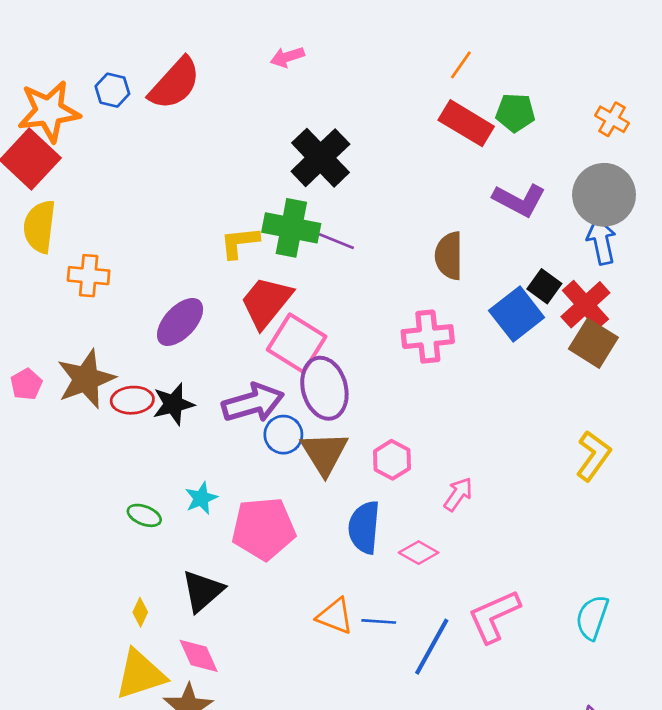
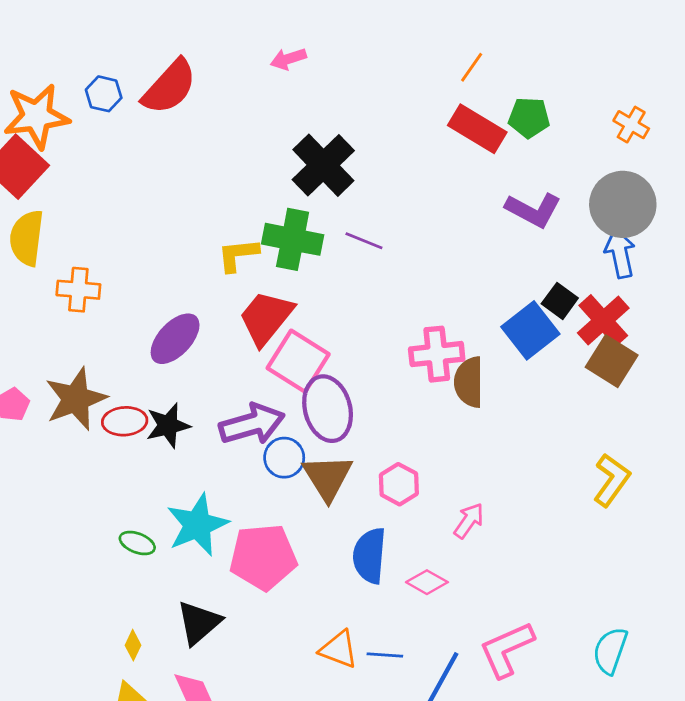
purple line: (336, 241) -> (364, 241), moved
brown semicircle: (449, 256) -> (469, 382), moved
cyan star: (201, 498) -> (197, 525), size x1.8

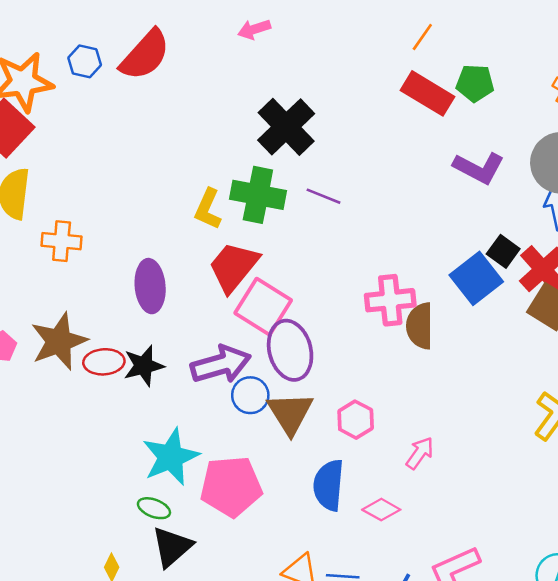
yellow L-shape: (238, 255) -> (208, 209), turned -60
purple ellipse: (175, 339) -> (150, 286), turned -48
green ellipse: (137, 543) -> (154, 508), moved

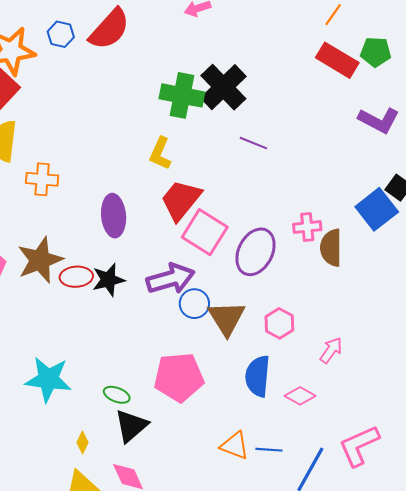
green cross: (258, 195) -> (182, 95), moved
pink cross: (390, 300) -> (307, 227), size x0.7
purple ellipse: (290, 350) -> (255, 252), moved, turned 42
cyan star: (171, 457) -> (48, 379), moved, turned 30

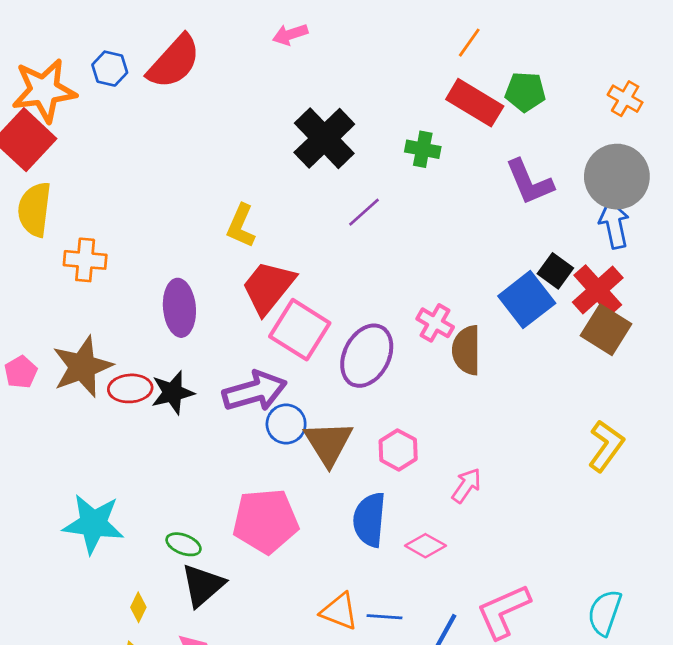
green cross: (182, 95) -> (423, 149), moved, size x0.6
purple L-shape: (379, 120) -> (529, 182), turned 39
purple line: (253, 143) -> (364, 212), turned -64
pink cross: (307, 227) -> (435, 323), turned 36

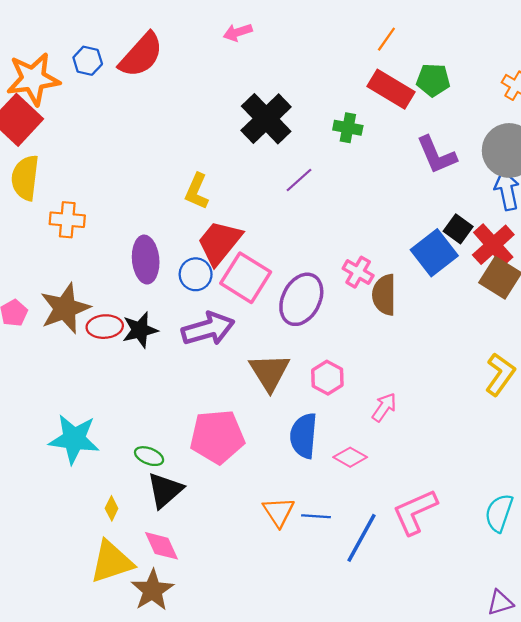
blue circle: (286, 424) -> (196, 274), moved
orange triangle: (339, 611) -> (279, 512), turned 36

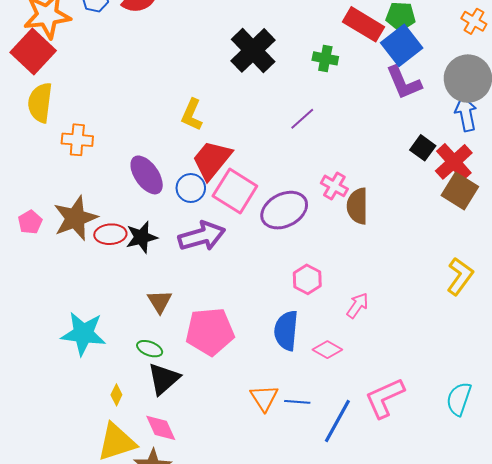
purple line: (299, 180) -> (302, 119), moved
blue square: (434, 253) -> (402, 45), moved
purple ellipse: (146, 260) -> (147, 175), turned -30
purple ellipse: (301, 299) -> (284, 210), turned 36
brown triangle: (269, 372) -> (160, 301), moved, size x0.7

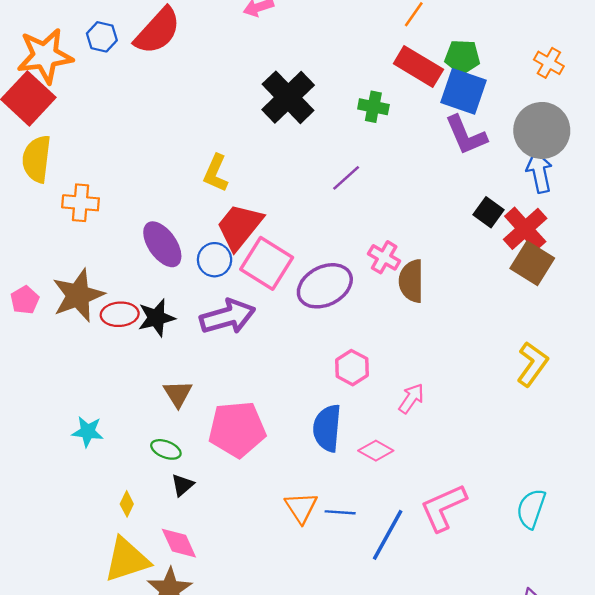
blue square: (402, 45) -> (464, 91), turned -33
cyan star: (83, 334) -> (88, 432), size x0.6
black triangle: (164, 379) -> (182, 485), size x0.6

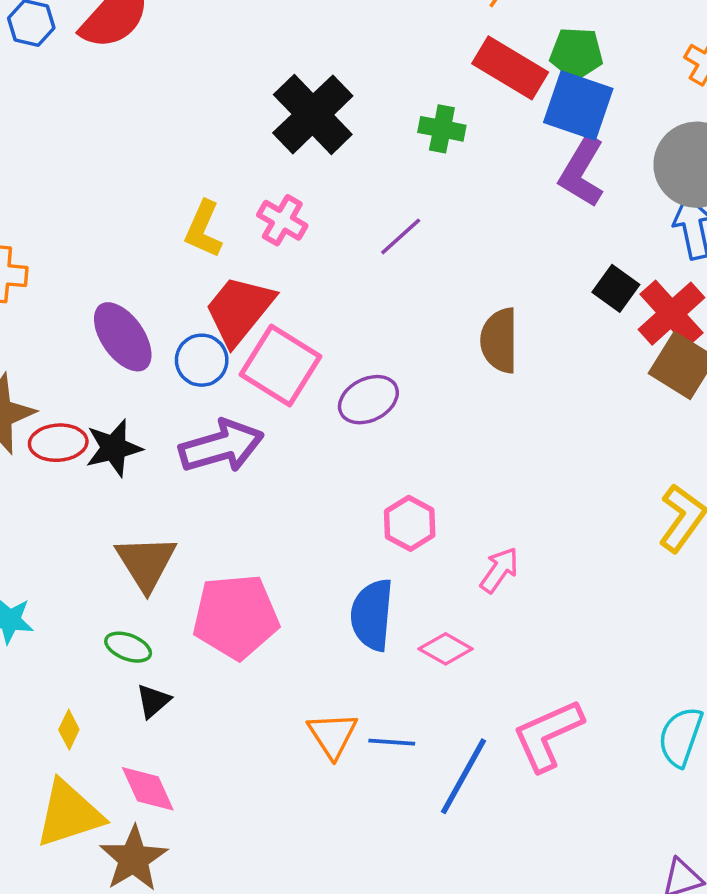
purple L-shape: (466, 135) -> (582, 172), turned 54
pink cross: (384, 257) -> (282, 220), moved
brown semicircle: (411, 281) -> (499, 340), moved
purple ellipse: (325, 286) -> (368, 400), size x0.7
brown triangle: (178, 394) -> (146, 563), size x1.4

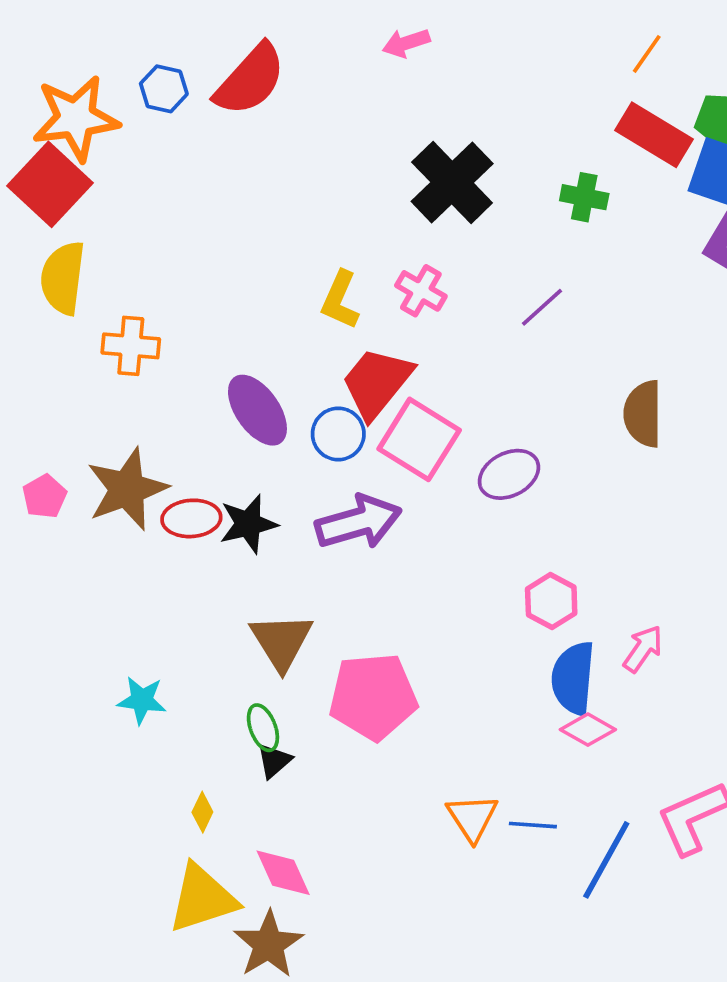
blue semicircle: (372, 615) -> (573, 678), moved
green ellipse: (128, 647) -> (263, 728), turned 48
black triangle: (153, 701) -> (274, 761), moved

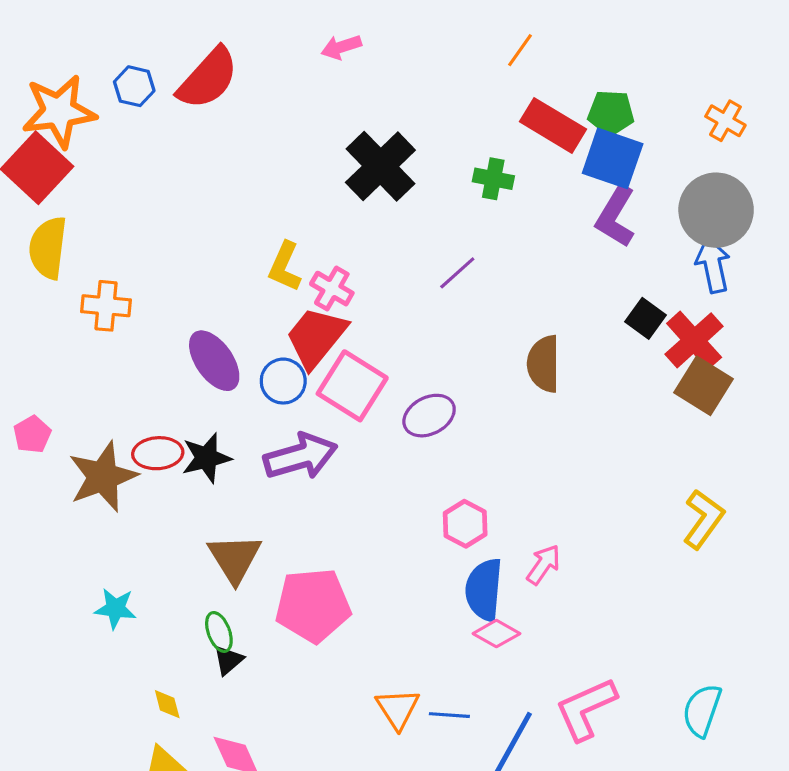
orange line: (647, 54) -> (520, 50), moved
pink cross: (421, 291) -> (332, 289), moved
brown star: (127, 489) -> (103, 477), moved
yellow diamond: (202, 812) -> (167, 704), turned -40

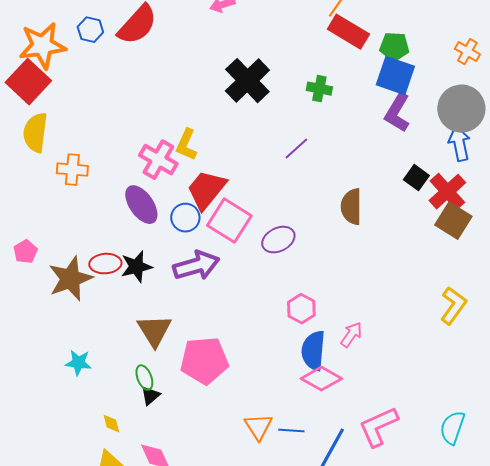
red rectangle: (553, 125) -> (348, 32), moved
pink cross: (332, 289) -> (158, 160), moved, size x1.4
pink diamond: (496, 634) -> (321, 379), size x1.4

